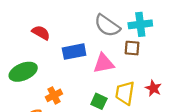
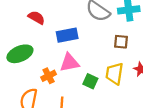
brown square: (132, 48) -> (121, 42), moved
pink triangle: (104, 63) -> (69, 63), moved

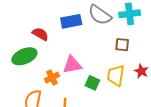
red semicircle: (36, 18) -> (40, 34), moved
blue rectangle: (67, 35) -> (71, 21), moved

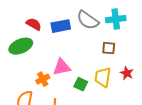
red semicircle: (40, 34) -> (34, 24), moved
green ellipse: (24, 56) -> (21, 46), moved

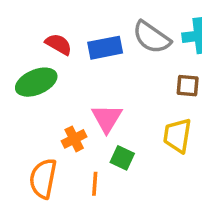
pink triangle: (62, 67) -> (107, 118), turned -48
green square: (81, 84) -> (122, 158), moved

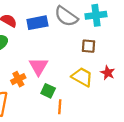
yellow trapezoid: (177, 135) -> (82, 77), turned 110
orange line: (95, 184) -> (60, 107), moved

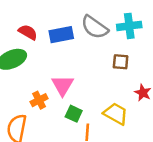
yellow trapezoid: (82, 77) -> (116, 114), moved

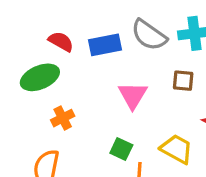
pink triangle: (63, 85) -> (133, 95), moved
orange cross: (39, 100) -> (63, 118), moved

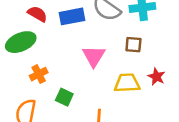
green square: (121, 149) -> (64, 97), moved
yellow trapezoid: (177, 149) -> (127, 83), moved, turned -32

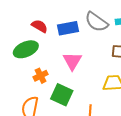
pink triangle: (94, 56) -> (72, 61), moved
green square: (64, 97) -> (62, 95), size x1.5

